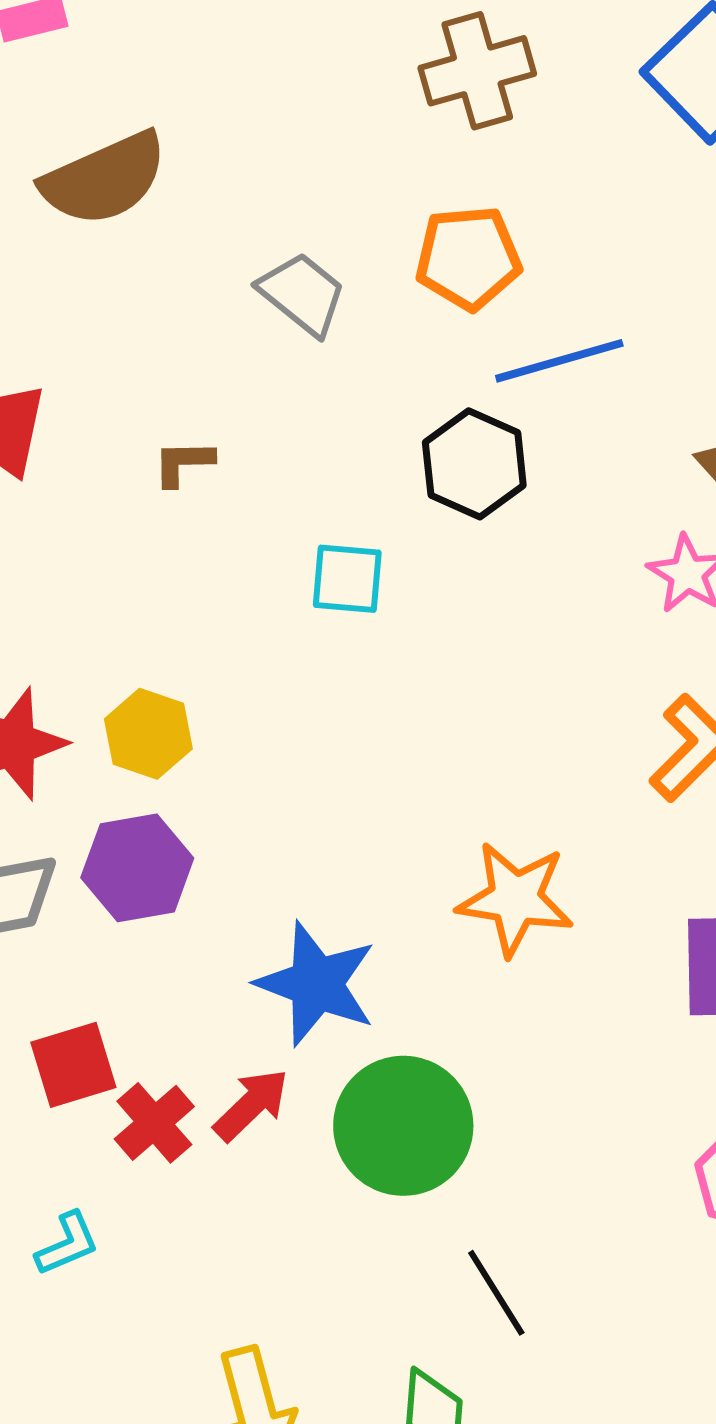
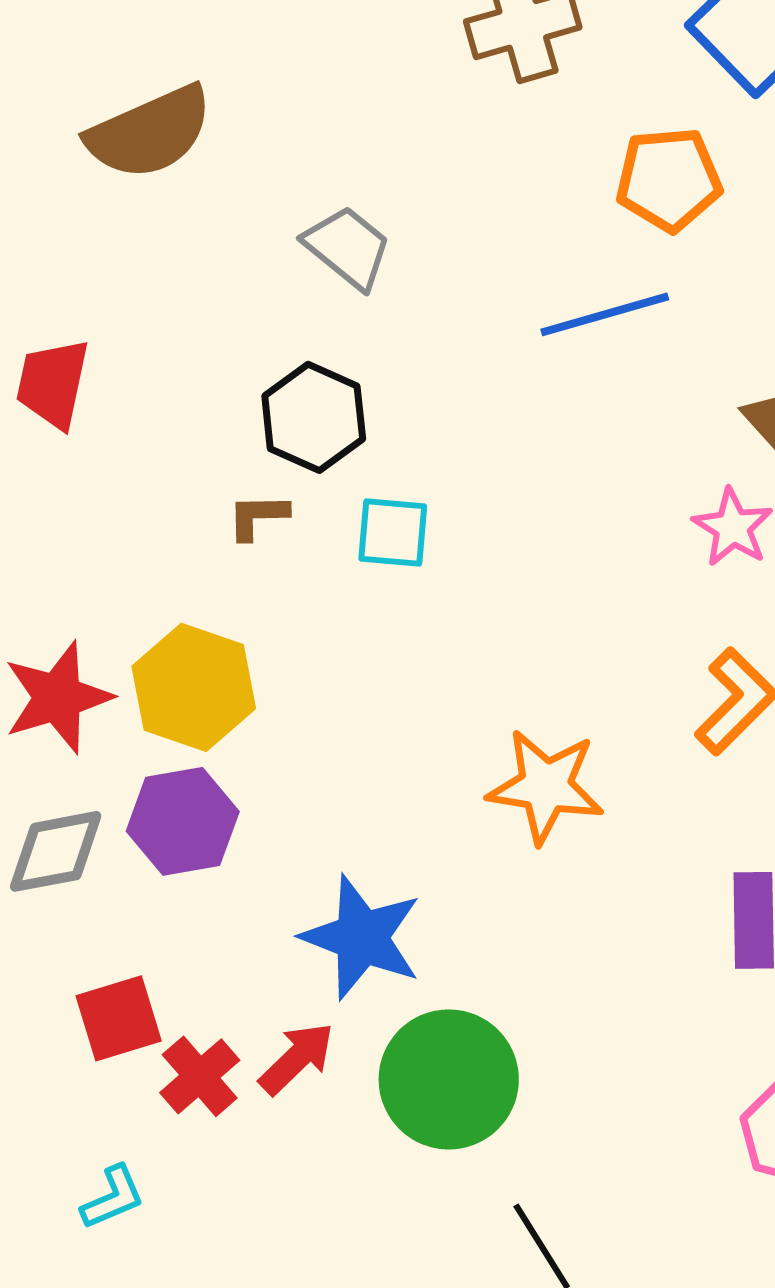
orange pentagon: (468, 258) -> (669, 179), moved
brown L-shape: (183, 463) -> (258, 516), moved
black hexagon: (474, 464) -> (314, 417), moved
yellow hexagon: (148, 734) -> (194, 687), size x1.4
orange star: (515, 899) -> (546, 786), moved

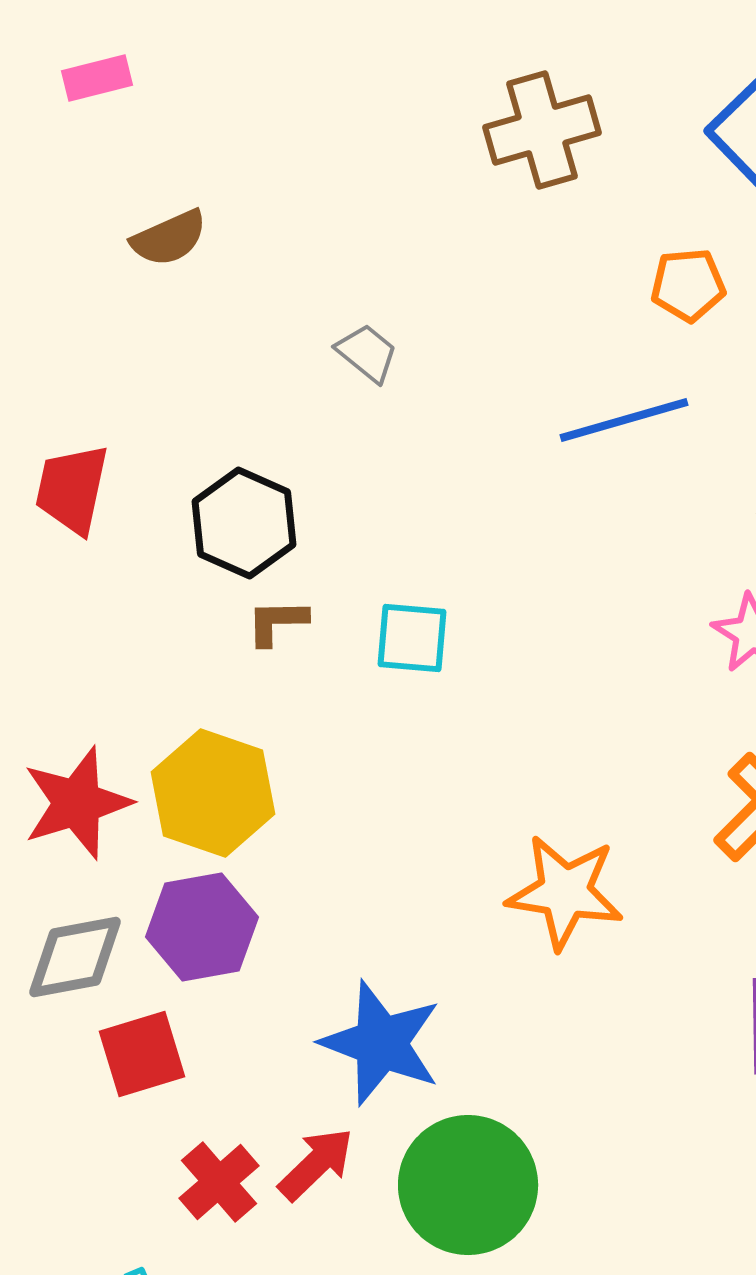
brown semicircle: (150, 132) -> (169, 238), size x0.6
orange pentagon: (669, 179) -> (688, 285), size x0.7
gray trapezoid: (348, 247) -> (367, 353), size x0.7
black hexagon: (314, 417) -> (244, 523), moved
red square: (119, 1018) -> (142, 1054), moved

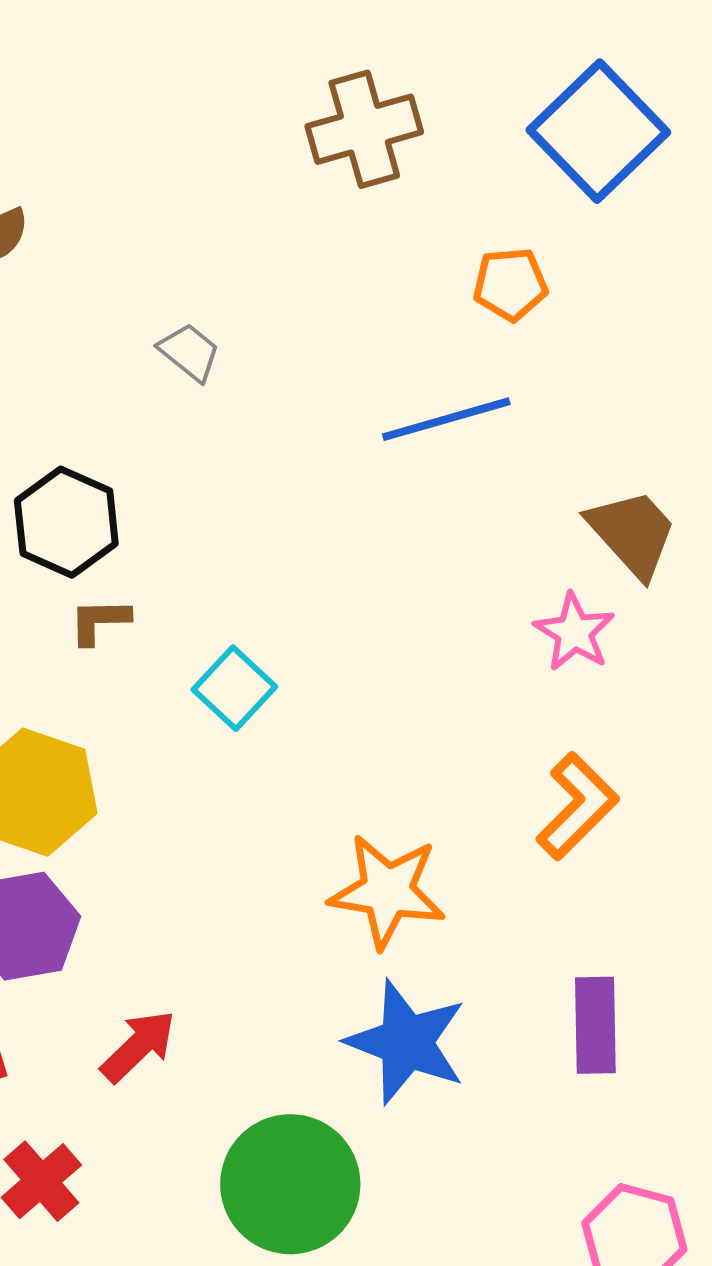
cyan square: (412, 638) -> (234, 688), moved, turned 38
blue star: (381, 1043) -> (406, 1042), moved
red arrow: (316, 1164) -> (138, 1046), moved

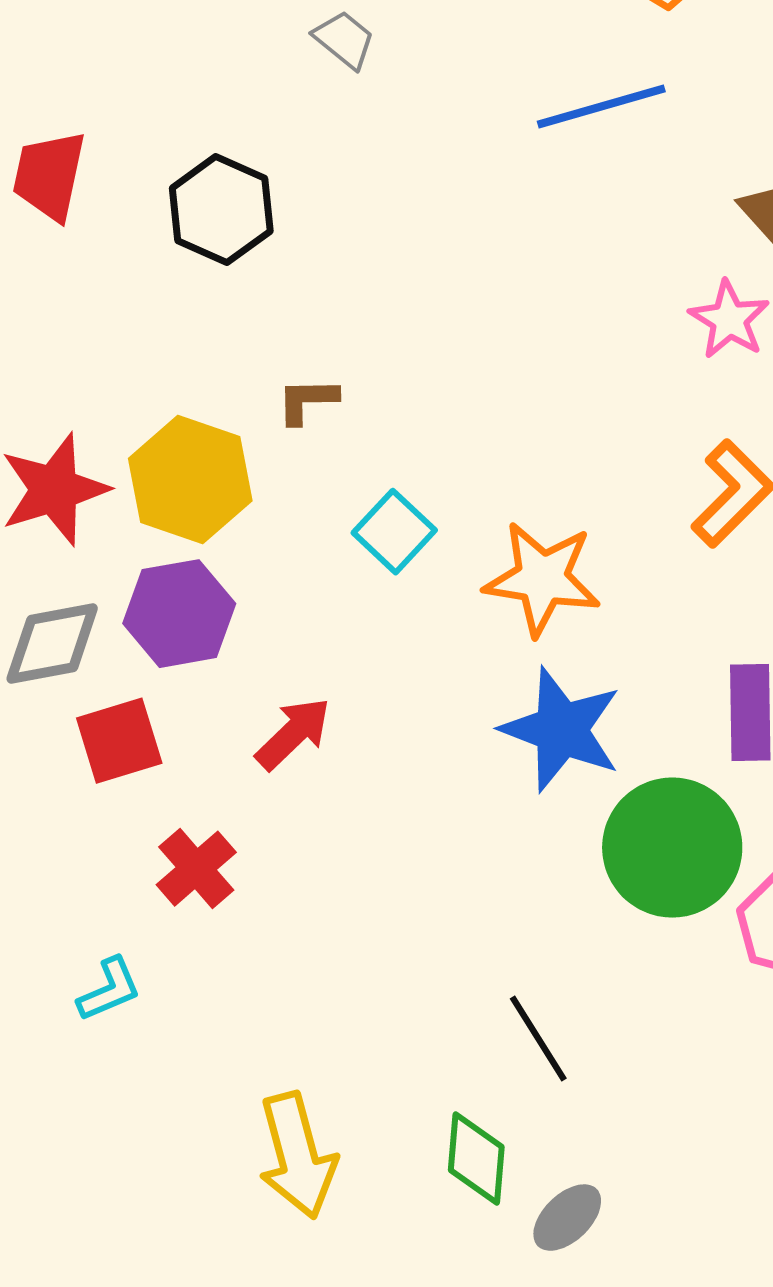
brown L-shape: (99, 621) -> (307, 401), moved
cyan square: (234, 688) -> (394, 532), moved
green circle: (290, 1184) -> (672, 848), moved

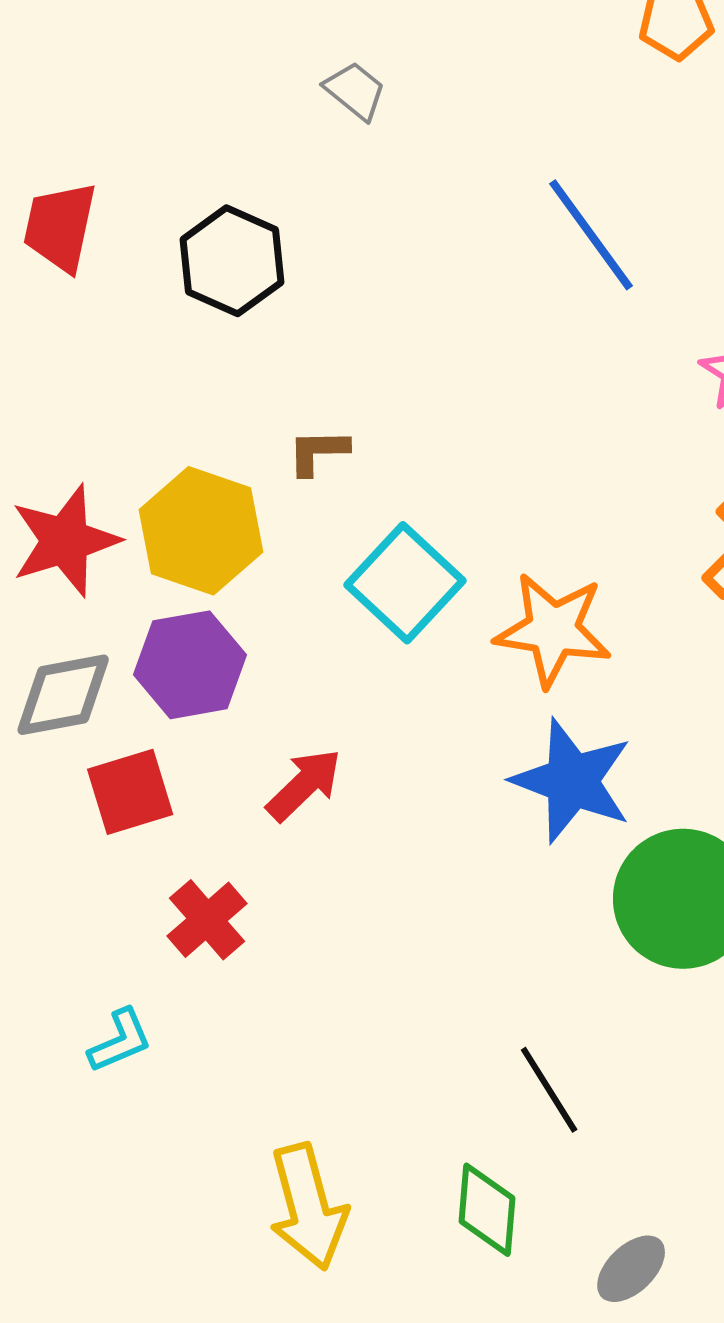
blue line: (601, 107) -> (591, 235), moved, turned 70
cyan square: (394, 532) -> (405, 583), size x1.4
gray ellipse: (567, 1218) -> (631, 1269), moved

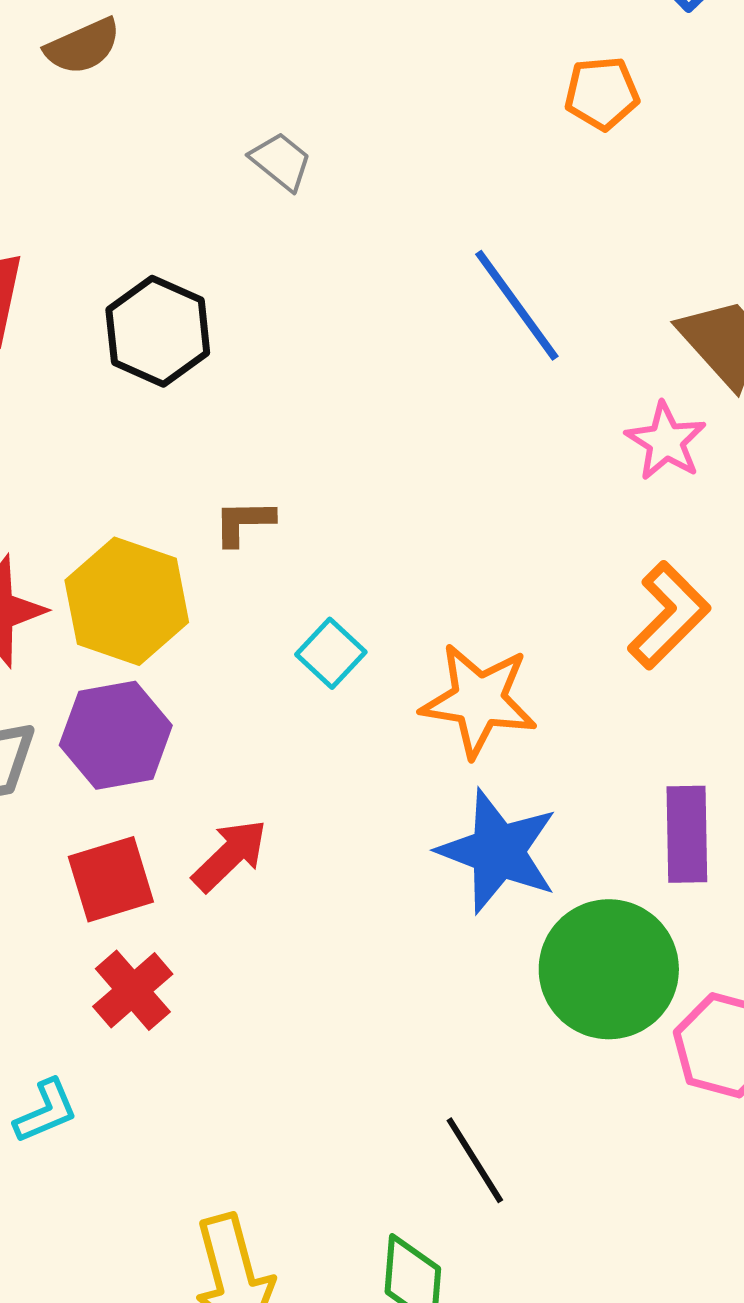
cyan square: (405, 583) -> (331, 653), size x0.6
red square: (130, 792) -> (111, 879), moved

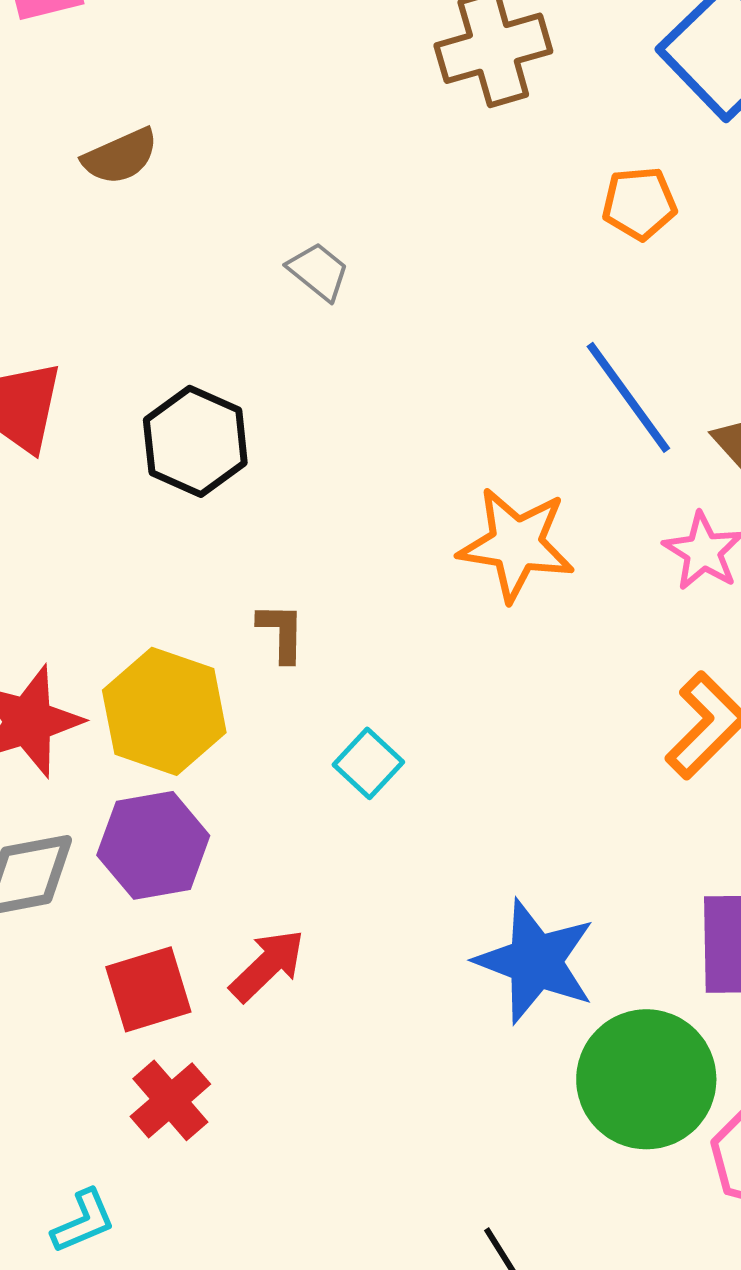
blue line: (517, 305) -> (628, 397), moved
brown L-shape: (244, 522) -> (281, 632), turned 92
orange star: (479, 700) -> (516, 544), moved

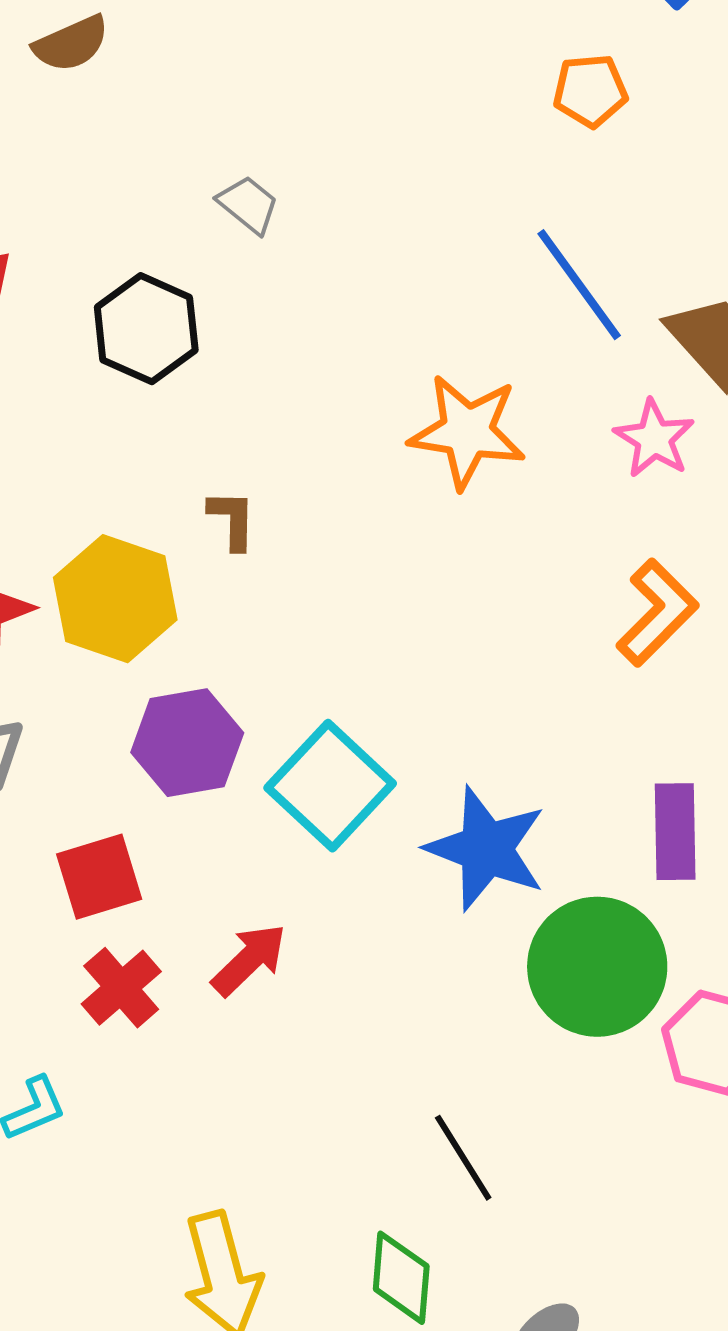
gray trapezoid: (318, 271) -> (248, 205), moved
cyan square: (368, 763) -> (330, 786), moved, size x1.8
purple hexagon: (153, 845) -> (187, 743), moved
red arrow: (267, 965) -> (249, 960), moved

